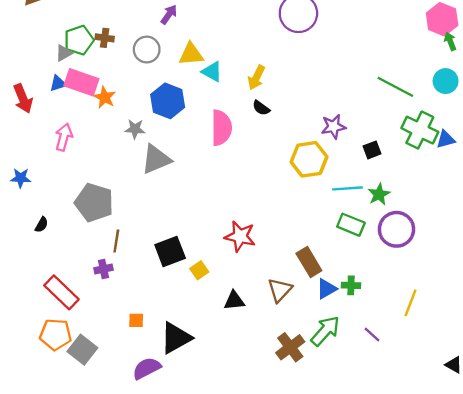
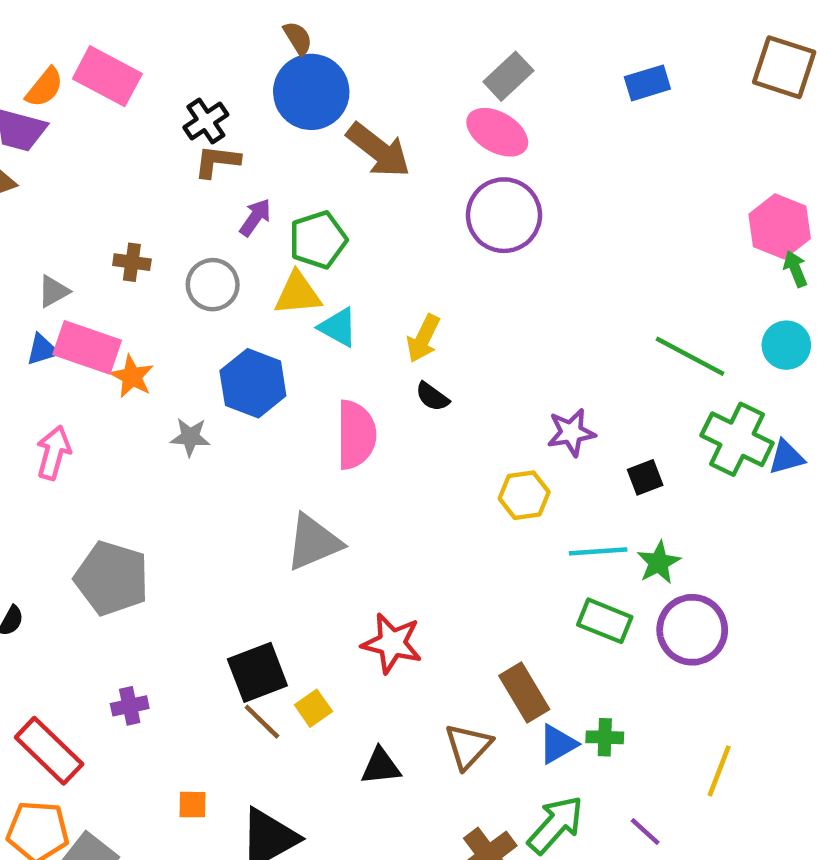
green pentagon: (79, 40) -> (318, 240), moved
gray triangle: (156, 159) -> (313, 542), moved
yellow hexagon: (309, 159) -> (524, 495), size x0.7
brown line: (116, 241) -> (262, 722), moved, turned -55

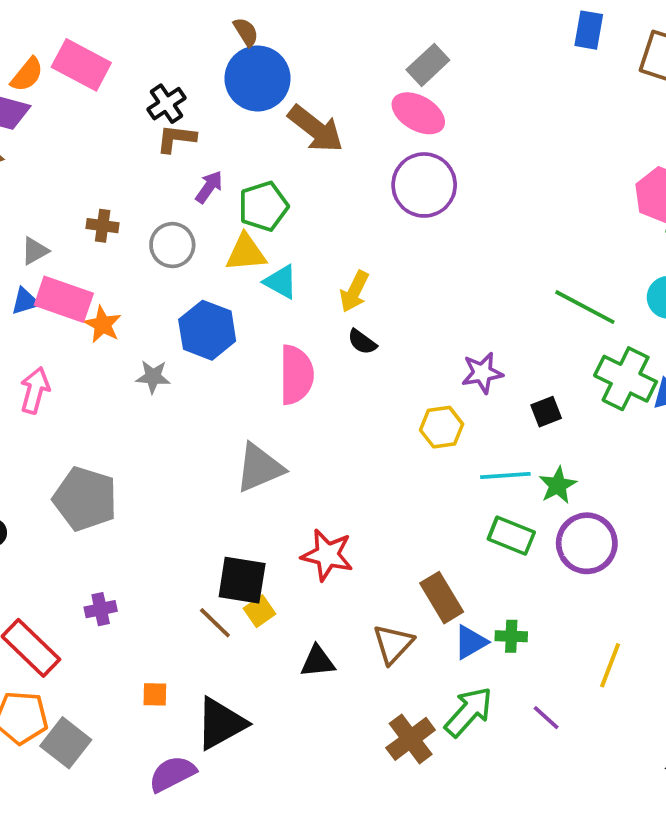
blue rectangle: (647, 83) -> (589, 30), moved, turned -63
black square: (257, 672) -> (242, 580), moved, turned 30

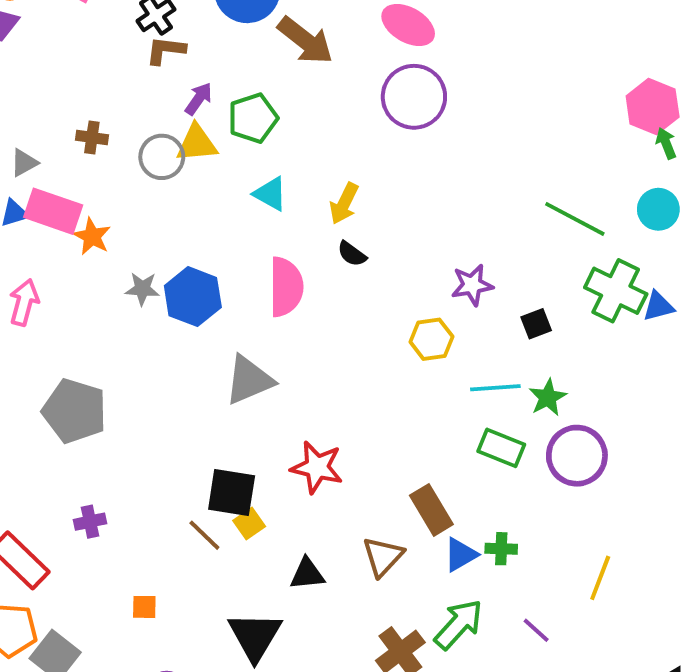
yellow triangle: (246, 253) -> (197, 143), moved
blue hexagon: (207, 330) -> (193, 297), moved
black triangle: (221, 723) -> (255, 636), moved, turned -30

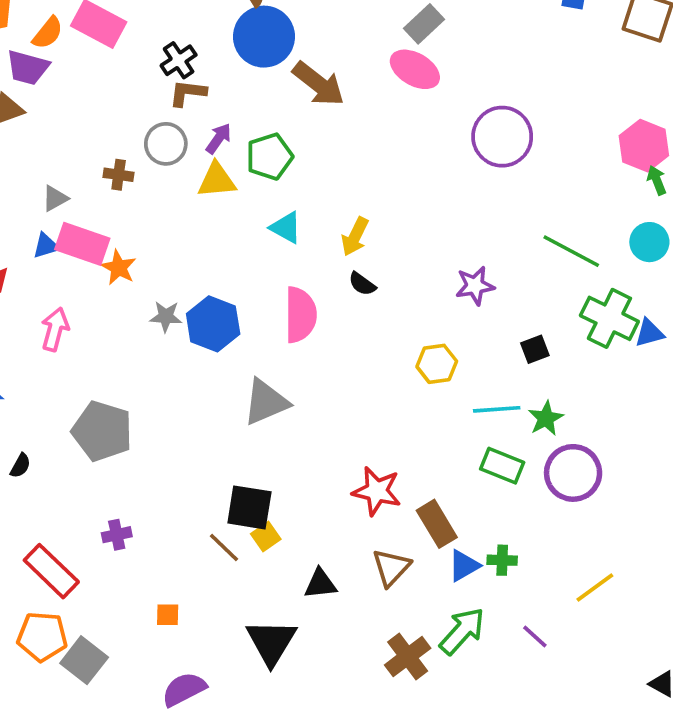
purple circle: (414, 97) -> (502, 137), moved
gray circle: (162, 157) -> (166, 144), moved
purple star: (472, 285) -> (475, 286), moved
red star: (317, 467) -> (377, 491), moved
yellow line: (600, 578) -> (595, 587), turned 33

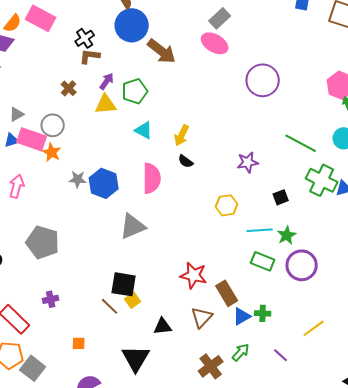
gray circle: (166, 144) -> (53, 125), moved
brown cross: (119, 175) -> (69, 88), moved, turned 35
green arrow: (462, 631) -> (241, 352), size x0.7

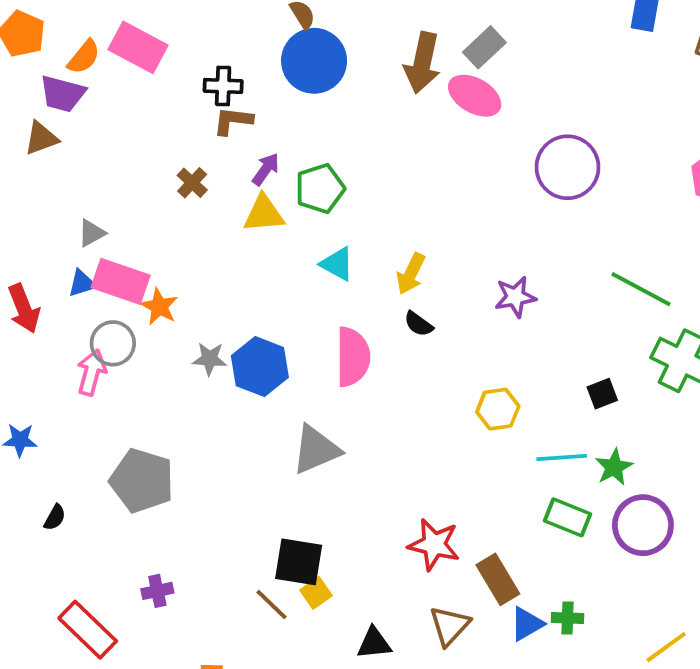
black cross: (85, 38) -> (223, 86), turned 36
brown arrow: (162, 51) -> (422, 63), moved, turned 64
gray circle: (53, 125) -> (113, 343), moved
purple star: (248, 162) -> (515, 297), moved

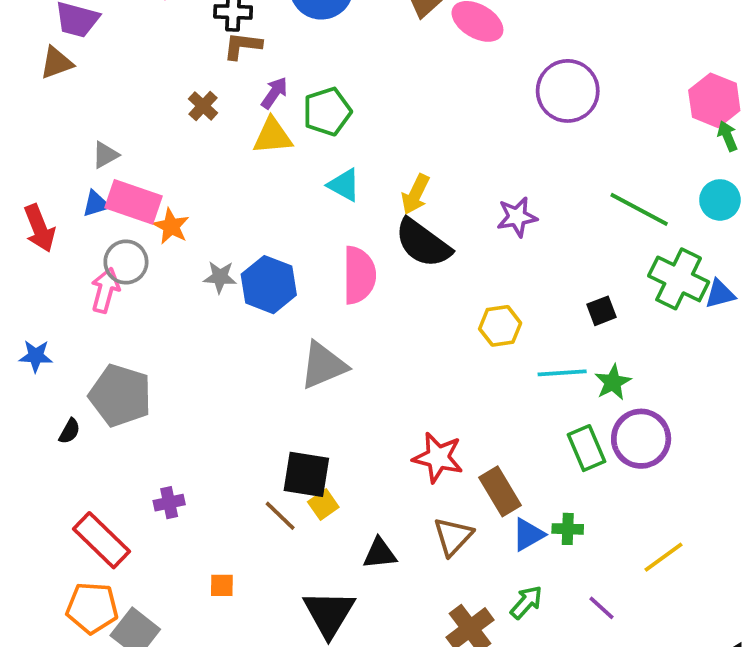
black semicircle: (419, 324) -> (423, 243), size x2.0
gray pentagon: (142, 481) -> (120, 395), moved
green rectangle: (567, 517) -> (587, 448), moved, turned 45

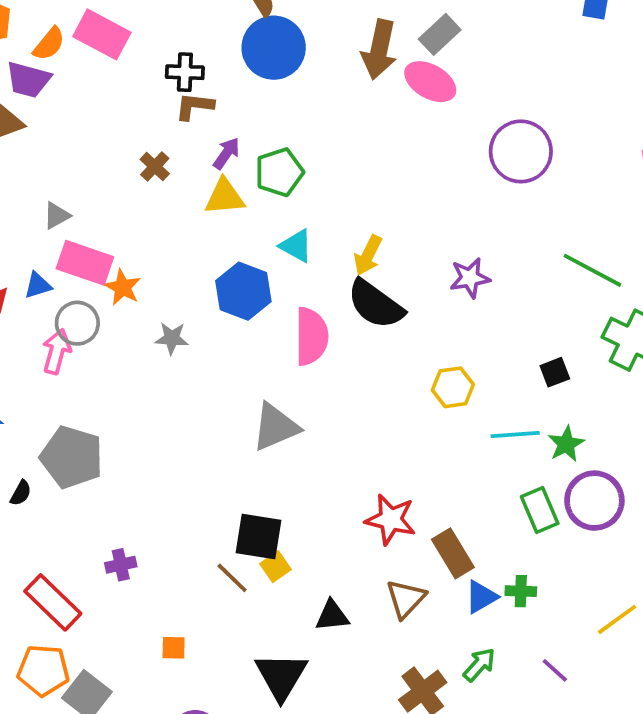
blue triangle: (96, 204) -> (38, 285), moved
blue hexagon: (269, 285) -> (243, 291), moved

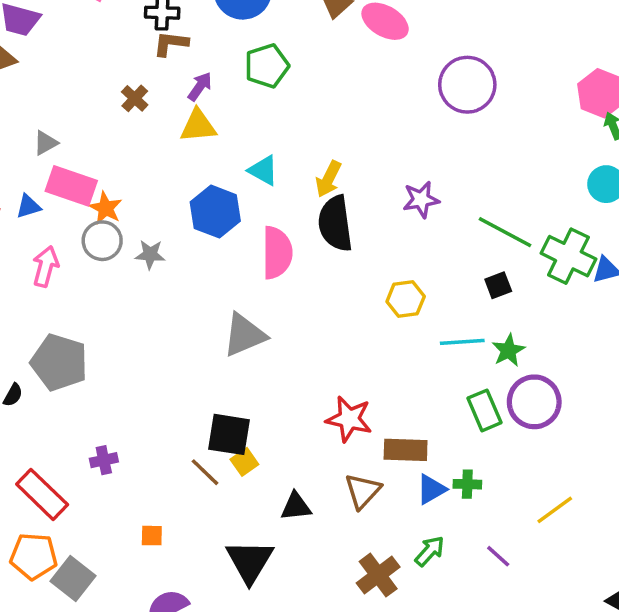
green pentagon: (279, 172) -> (267, 66), moved
green line: (593, 270) -> (505, 232), moved
black semicircle: (376, 304) -> (335, 224), turned 46
gray circle: (77, 323) -> (102, 241), moved
brown rectangle: (453, 553) -> (406, 450), turned -57

